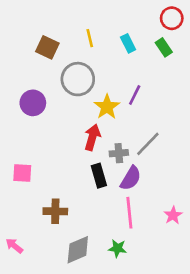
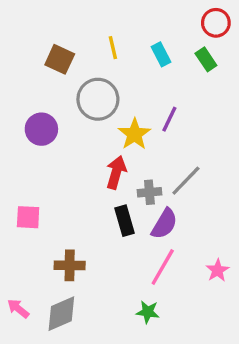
pink line: (129, 213) -> (163, 267), turned 36
gray diamond: (78, 250) -> (61, 314), moved

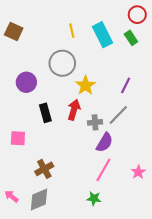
cyan rectangle: (161, 54) -> (102, 35), size x1.6
brown square: (60, 59) -> (14, 32), moved
purple line: (169, 119) -> (126, 85), moved
black rectangle: (124, 221) -> (45, 113), moved
brown cross: (70, 265) -> (44, 169), turned -30

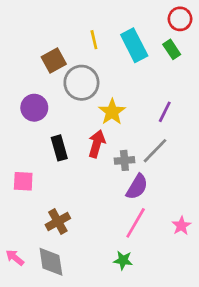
brown square: (14, 32) -> (54, 61), moved, turned 36
gray diamond: (39, 200) -> (51, 262), turned -75

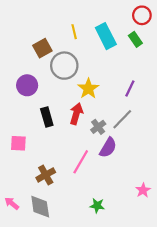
gray cross: (124, 160) -> (98, 127), turned -32
pink line: (136, 223) -> (81, 162), moved
pink star: (181, 226) -> (143, 190), moved

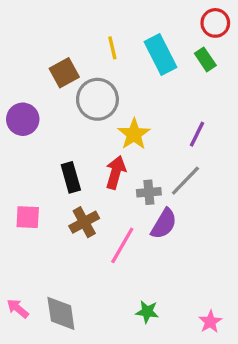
purple circle: (27, 85) -> (23, 119), moved
gray cross: (98, 127) -> (149, 192), turned 32
brown cross: (46, 175) -> (84, 222), moved
pink star: (143, 190) -> (210, 322), moved

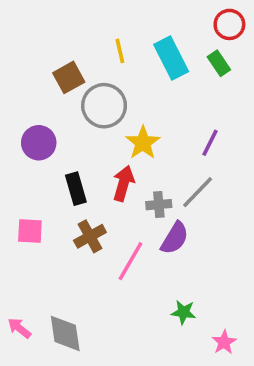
purple circle: (23, 119) -> (39, 143), moved
green star: (147, 312) -> (183, 312), moved

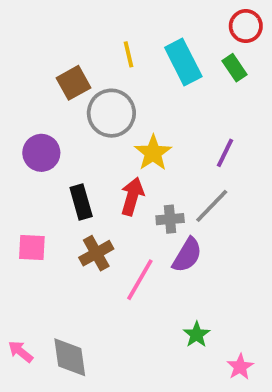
green star: (183, 312) -> (197, 335), turned 30

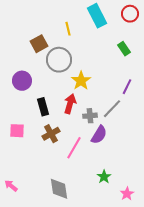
cyan rectangle: (183, 62) -> (97, 16), moved
green rectangle: (234, 68) -> (124, 49), moved
purple line: (225, 153) -> (127, 87), moved
gray diamond: (70, 357) -> (59, 189), moved

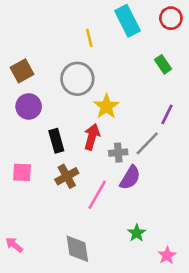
brown square: (39, 44) -> (22, 71), moved

